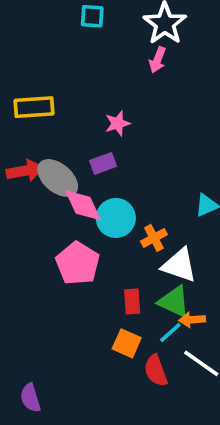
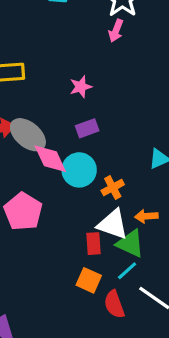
purple rectangle: (103, 163) -> (87, 128), moved
pink pentagon: (78, 263) -> (23, 212), moved
white triangle: (179, 265) -> (113, 224), moved
orange arrow: (192, 320) -> (146, 216), moved

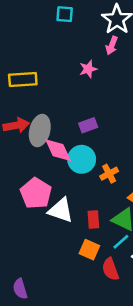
pink star: (81, 87) -> (88, 69), moved
gray ellipse: (28, 135) -> (40, 131), turned 64
white triangle: (113, 224) -> (61, 210), moved

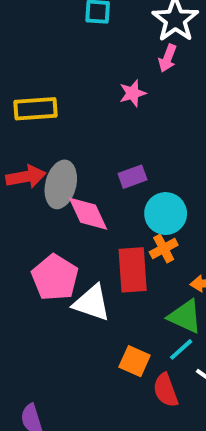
cyan circle: (82, 159) -> (166, 214), moved
red rectangle: (93, 219) -> (133, 270), moved, size x1.6

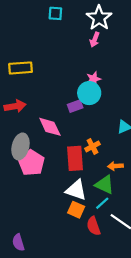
pink star: (133, 93) -> (94, 79), moved
gray ellipse: (61, 184) -> (20, 146), moved
cyan circle: (166, 214) -> (89, 93), moved
white triangle: (92, 303) -> (76, 190), moved

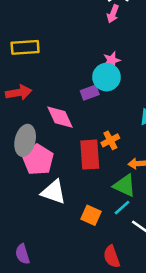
white triangle: (76, 190) -> (54, 192), moved
red semicircle: (94, 226) -> (112, 257), moved

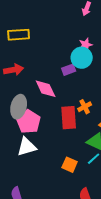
white triangle: (54, 192) -> (27, 147), moved, turned -35

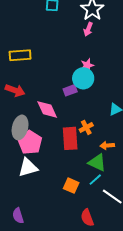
red arrow: (14, 70) -> (15, 90), turned 30

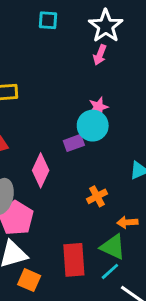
pink diamond: (47, 109) -> (41, 170), turned 50
red rectangle: (70, 138) -> (74, 260), moved
orange square: (71, 186) -> (29, 280), moved

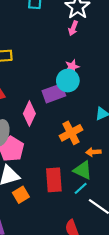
purple rectangle: (74, 143) -> (54, 93), size x1.5
orange cross: (97, 196) -> (71, 133), size x1.5
orange square: (29, 280) -> (21, 195), turned 35

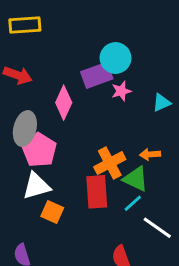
pink star: (72, 67) -> (121, 91), moved
orange cross: (71, 133) -> (110, 163), moved
orange square: (21, 195) -> (52, 212), turned -35

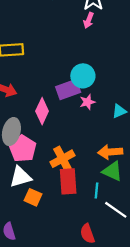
orange arrow: (150, 154) -> (110, 152), size x1.5
orange cross: (110, 163) -> (62, 159), moved
green triangle: (136, 179) -> (112, 171), moved
cyan line: (133, 203) -> (97, 191), turned -42

